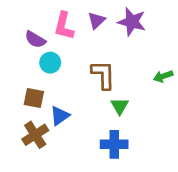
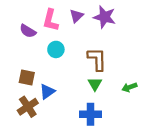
cyan circle: (50, 63) -> (56, 49), moved
brown L-shape: (103, 75) -> (97, 59), moved
green arrow: (163, 76) -> (129, 87), moved

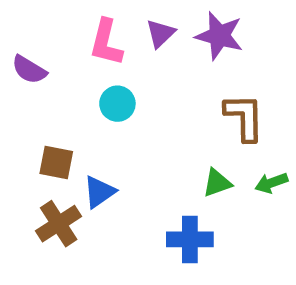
purple semicircle: (28, 31) -> (29, 70), moved
brown L-shape: (97, 59) -> (244, 117), moved
green triangle: (95, 84) -> (217, 183), moved, turned 40

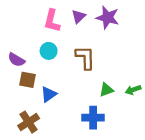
purple semicircle: (29, 70) -> (16, 60), moved
cyan circle: (117, 104) -> (49, 51), moved
brown L-shape: (244, 117) -> (85, 58), moved
brown cross: (59, 224) -> (29, 122), moved

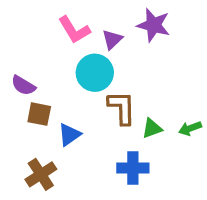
purple triangle: (79, 16) -> (112, 39), moved
pink L-shape: (52, 21) -> (74, 30), turned -45
cyan circle: (49, 51) -> (95, 73), moved, size x1.5
brown L-shape: (85, 58) -> (122, 108), moved

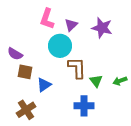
purple star: (154, 25) -> (102, 28), moved
pink L-shape: (74, 30) -> (47, 19), turned 50
green triangle: (152, 128) -> (96, 81), turned -48

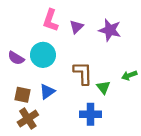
cyan circle: (60, 46) -> (43, 55), moved
brown square: (25, 72) -> (22, 95), moved
green arrow: (120, 81) -> (129, 75), moved

